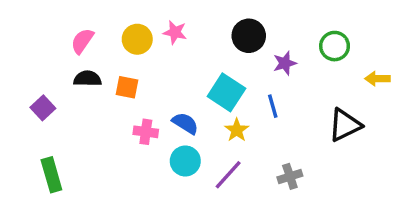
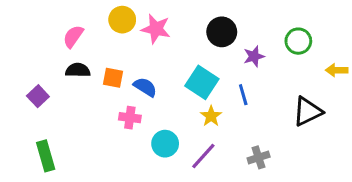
pink star: (175, 32) -> (156, 29), size x1.4
yellow circle: (137, 39) -> (122, 20), moved
blue semicircle: (185, 123) -> (145, 87), moved

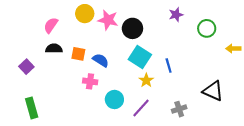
black circle: (222, 32) -> (132, 28), moved
purple star: (254, 56) -> (176, 15), moved
black triangle: (308, 112) -> (213, 91), moved, turned 50

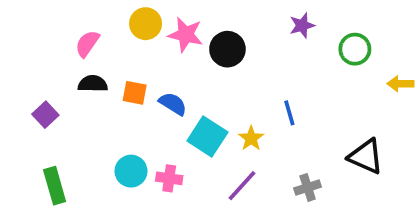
cyan square: (140, 57) -> (207, 137), moved
pink cross: (90, 81) -> (169, 178), moved
cyan circle: (114, 99) -> (131, 171), moved

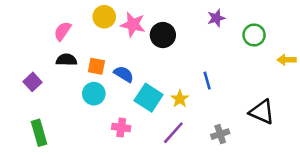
cyan circle: (131, 171) -> (94, 94), moved

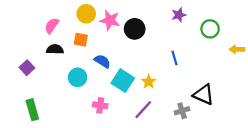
orange square: (96, 66) -> (81, 40), moved
blue line: (207, 81) -> (174, 58), moved
black triangle: (262, 112) -> (204, 95), moved

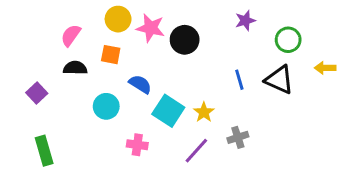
black triangle: (204, 95) -> (279, 80), moved
gray cross: (182, 111) -> (238, 137), moved

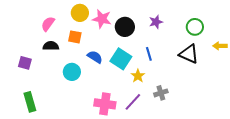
purple star: (245, 21) -> (156, 22), moved
blue line: (239, 80) -> (149, 54), moved
purple square: (37, 93) -> (25, 63), turned -32
cyan square: (168, 111) -> (121, 59), moved
pink cross: (137, 145) -> (105, 104), moved, size x1.5

